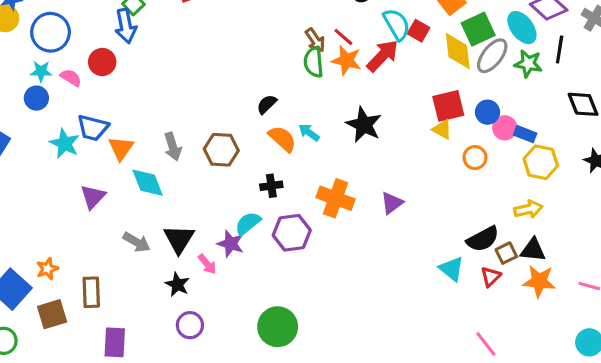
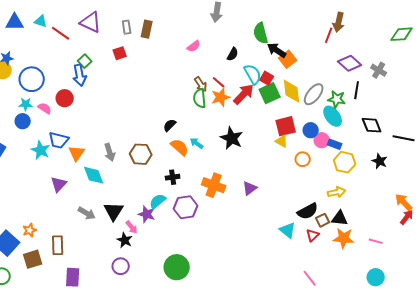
cyan ellipse: (522, 28) -> (333, 116), moved
green square: (478, 29) -> (270, 93), moved
orange star: (347, 60) -> (221, 97), turned -30
black star: (177, 284) -> (125, 240), moved

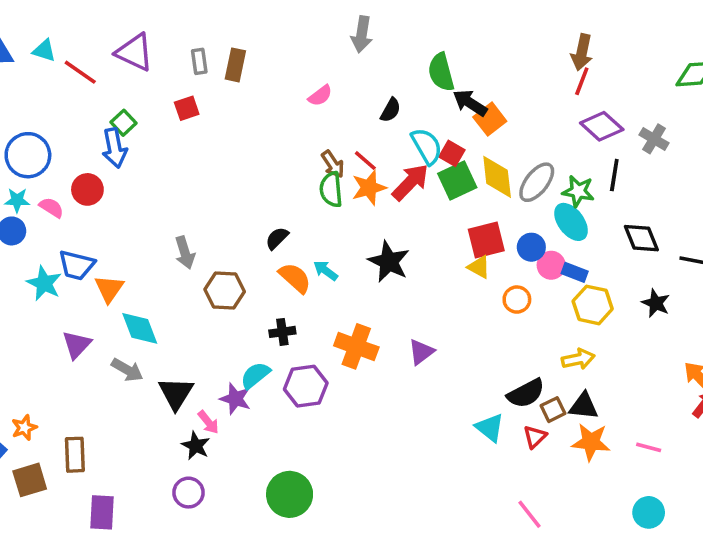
red line: (329, 35) -> (582, 81), moved
gray arrow: (110, 152) -> (185, 253), moved
gray arrow: (87, 213) -> (127, 370), moved

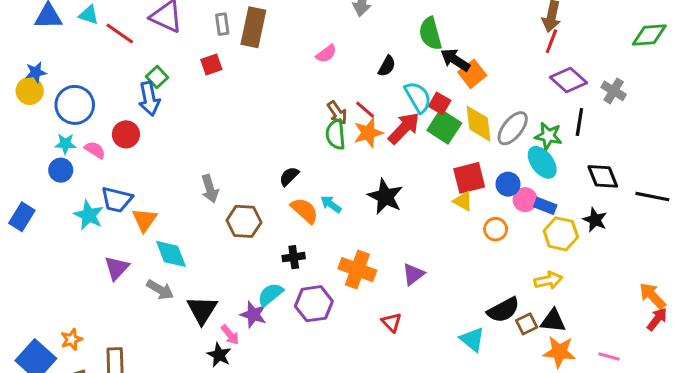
brown rectangle: (235, 65) -> (253, 27), size x1.4
green square: (457, 180) -> (444, 127), turned -32
black star: (656, 303) -> (595, 220), moved
red triangle: (535, 437) -> (392, 322), moved, turned -30

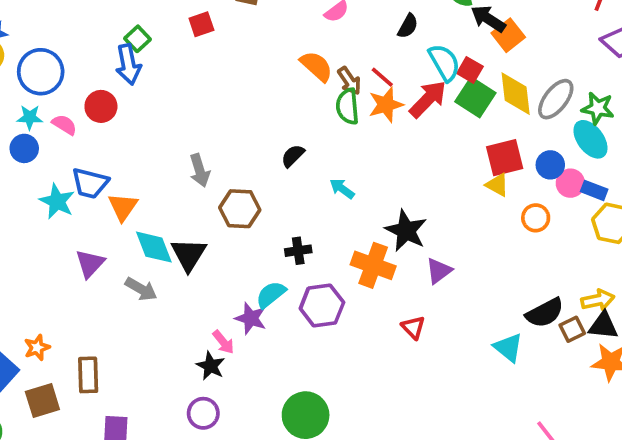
black star: (385, 197) -> (406, 231), moved
orange semicircle: (305, 211) -> (316, 66), moved
yellow arrow: (548, 280) -> (598, 300), moved
black triangle: (202, 310) -> (189, 254), moved

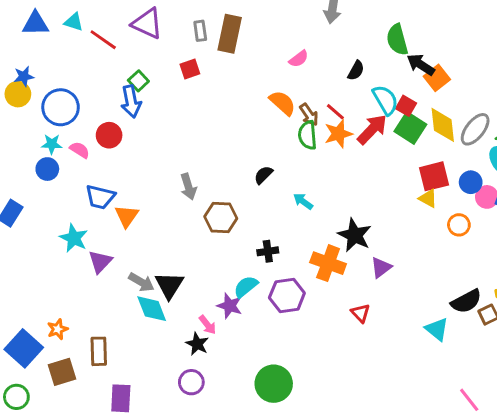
cyan star: (57, 201) -> (74, 238), moved
cyan diamond: (154, 247) -> (152, 309), moved
black triangle: (189, 254) -> (169, 285), moved

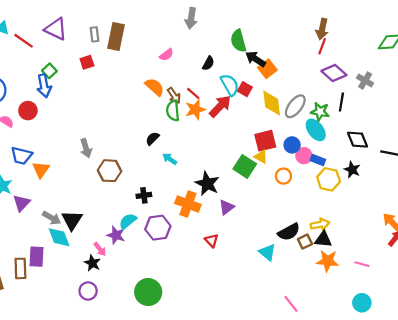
green square: (410, 128) -> (245, 166), moved
black semicircle: (263, 175) -> (152, 138), moved
purple rectangle: (121, 398) -> (37, 257), moved

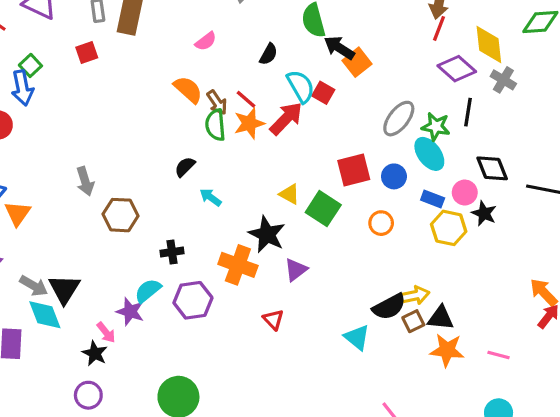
yellow diamond: (272, 103) -> (489, 45), moved
pink circle: (304, 156) -> (465, 193), moved
yellow triangle: (261, 157) -> (289, 194), moved
yellow arrow: (320, 224) -> (415, 295), moved

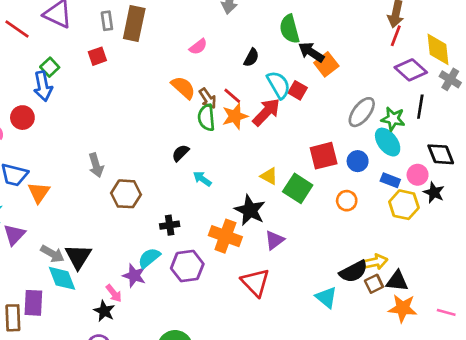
red triangle: (273, 320) -> (255, 282), size x1.6

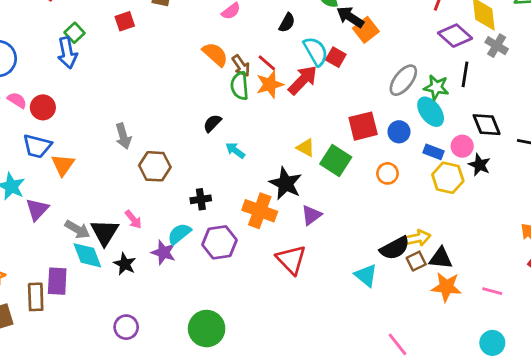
red circle: (22, 118) -> (43, 107), moved
pink arrow: (114, 293) -> (133, 219), moved
black star: (104, 311) -> (125, 264), moved

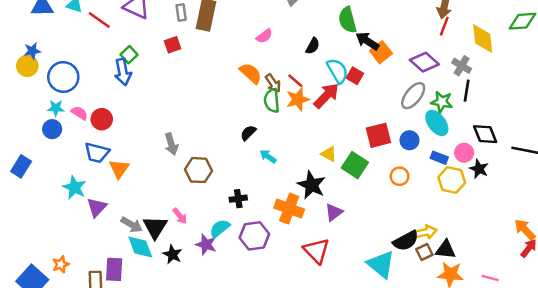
purple diamond: (455, 36) -> (424, 62), moved
gray cross: (497, 46) -> (462, 66), moved
cyan triangle: (366, 275) -> (381, 264), size x1.4

